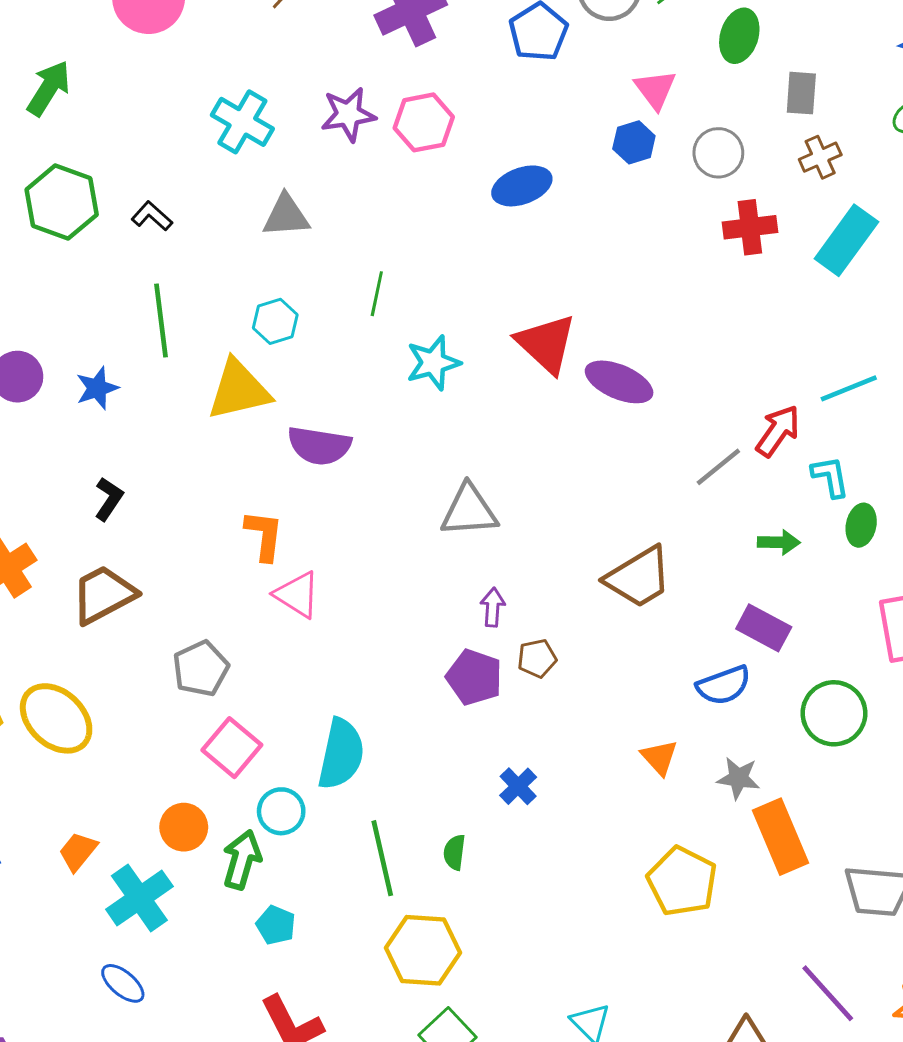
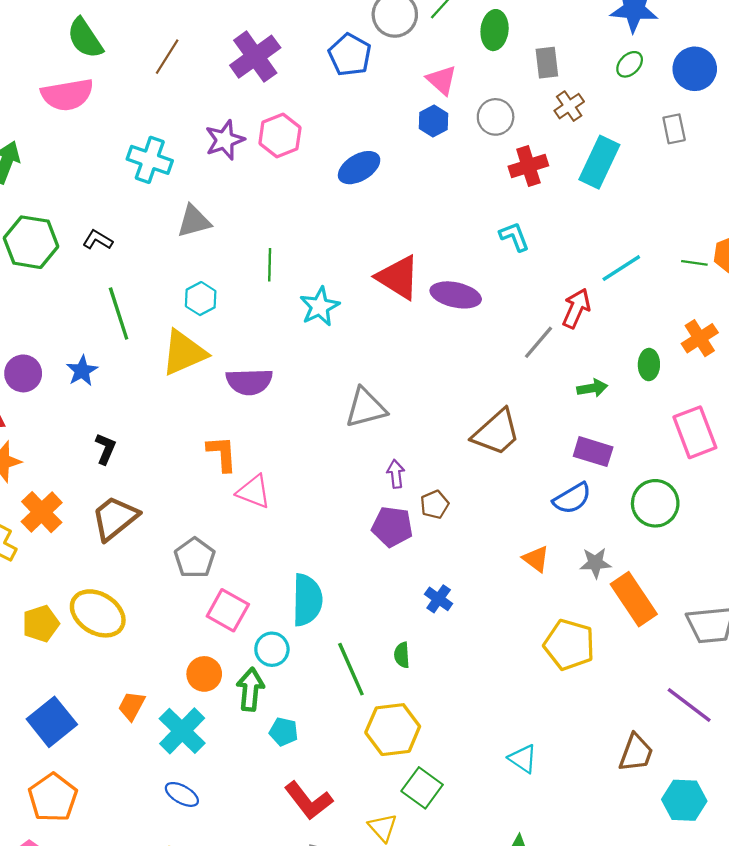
cyan L-shape: (830, 477) -> (514, 237), moved

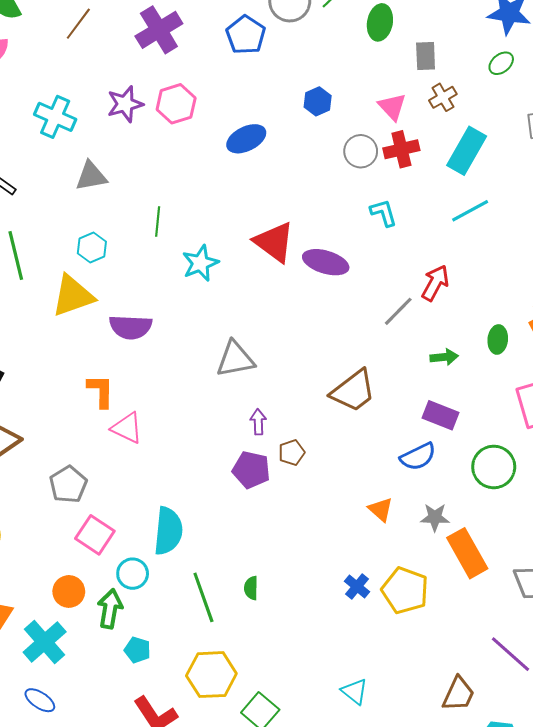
pink triangle: (442, 80) -> (392, 107), moved
gray circle: (496, 117) -> (361, 151), moved
cyan line: (621, 268) -> (470, 211), moved
blue cross: (439, 599) -> (357, 586), moved
yellow hexagon: (393, 730) -> (211, 675), moved

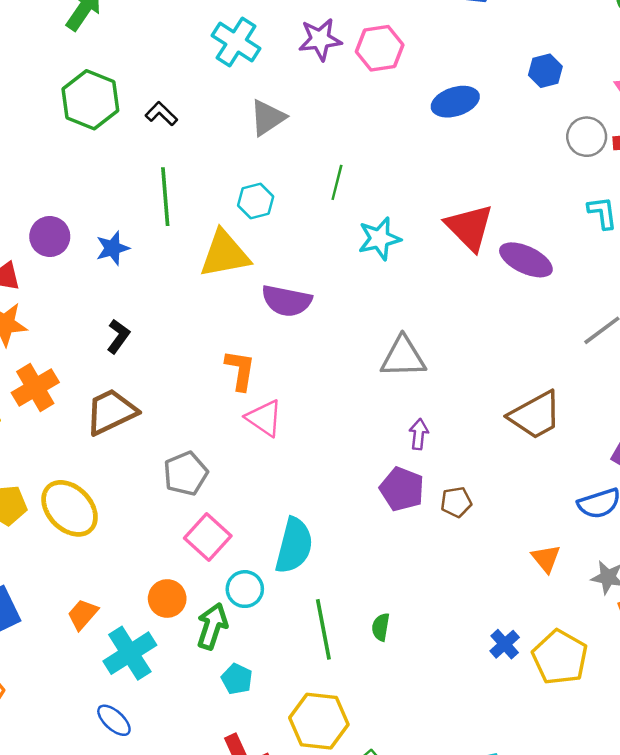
gray triangle: (91, 176) -> (268, 118), turned -32
brown pentagon: (292, 453) -> (456, 502), moved

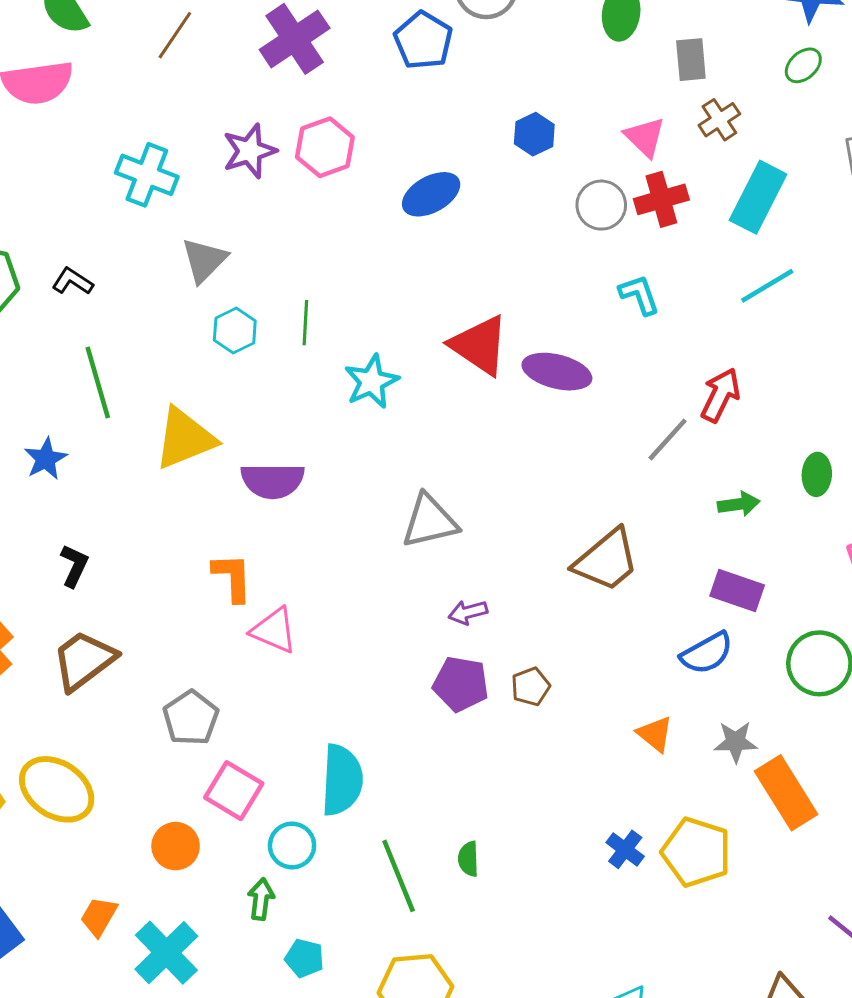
cyan hexagon: (256, 201) -> (235, 331), moved
purple arrow: (419, 434) -> (468, 612), turned -100
orange circle: (167, 599) -> (176, 846), moved
green arrow: (212, 626) -> (261, 899), size x0.7

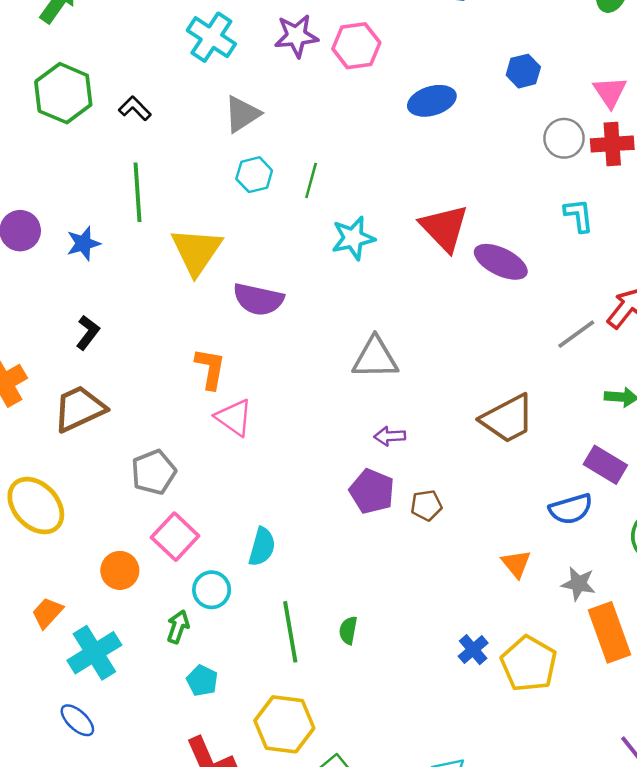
yellow triangle: (185, 438) -> (197, 251), turned -46
cyan semicircle: (342, 780) -> (262, 547), size x0.7

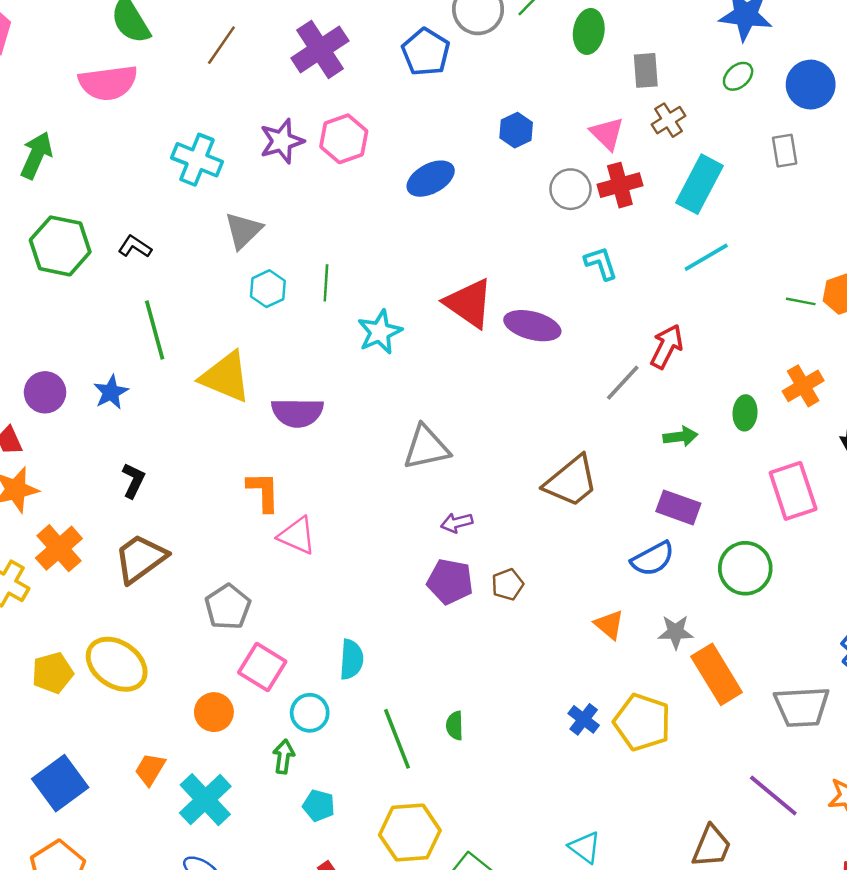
yellow triangle: (197, 251) -> (226, 377), turned -30

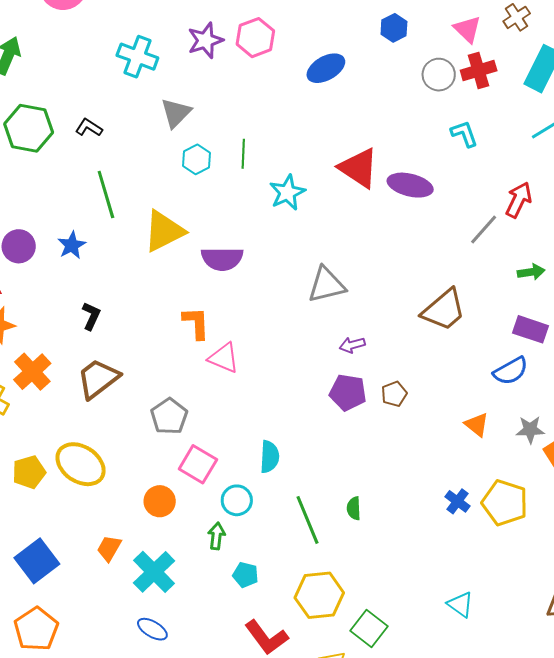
yellow triangle: (226, 377) -> (164, 231), turned -48

